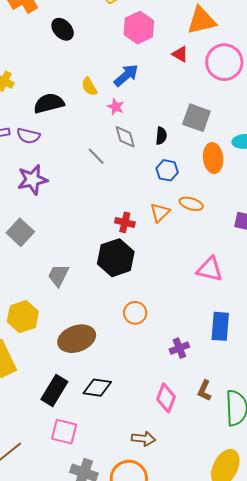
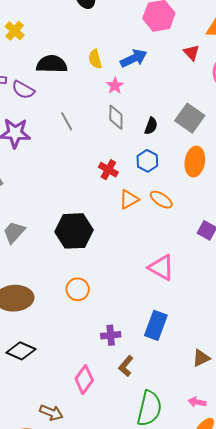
gray line: (96, 156) -> (67, 121), moved
red cross: (125, 222) -> (108, 170), moved
brown L-shape: (204, 391) -> (126, 366), moved

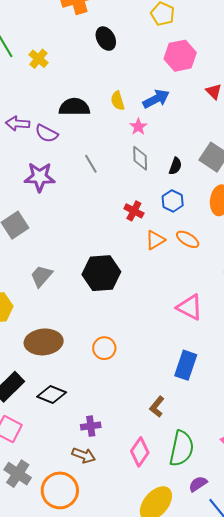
yellow cross: (15, 31) -> (38, 59), moved
orange circle: (78, 289) -> (104, 348), moved
purple cross: (111, 335) -> (91, 426), moved
pink diamond: (84, 380) -> (140, 452), moved

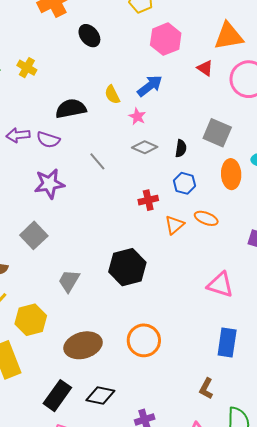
gray diamond: (140, 158) -> (145, 147), turned -55
red cross: (134, 211) -> (148, 200), turned -30
orange circle: (104, 348) -> (144, 340), size x1.4

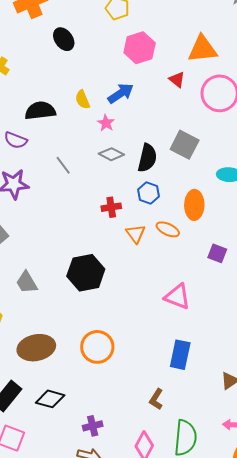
black semicircle: (181, 148) -> (147, 158), size x1.6
orange ellipse: (231, 174) -> (194, 205), moved
orange triangle: (174, 225) -> (136, 234), turned -30
gray trapezoid: (69, 281) -> (27, 282), turned -65

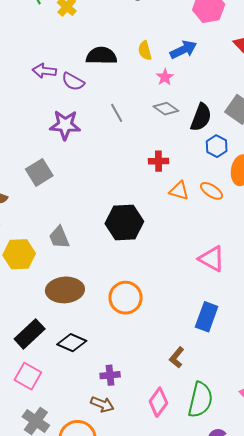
blue hexagon: (149, 193) -> (217, 146), moved
orange triangle: (136, 234) -> (179, 191), turned -45
gray trapezoid: (27, 282) -> (59, 237), moved

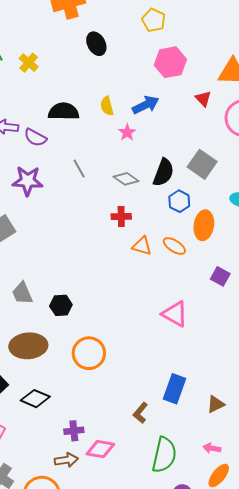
gray diamond: (166, 109) -> (126, 179), moved
black hexagon: (124, 222) -> (61, 305), moved, size x0.6
blue rectangle: (207, 317) -> (174, 389), moved
pink diamond: (158, 402) -> (100, 449), moved, turned 64
brown arrow: (102, 404) -> (66, 460), turned -30

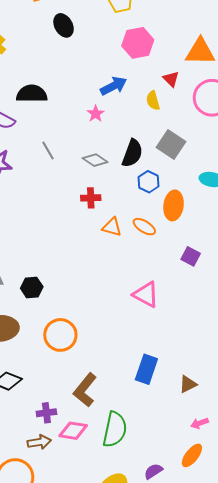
yellow semicircle: (107, 106) -> (153, 101), moved
brown L-shape: (140, 413) -> (85, 390), moved, size x1.6
pink arrow: (212, 448) -> (199, 423), moved, turned -30
green semicircle: (164, 455) -> (115, 429), moved

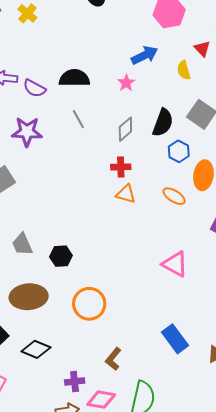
black semicircle: (32, 94) -> (74, 78), moved
gray diamond: (95, 160) -> (125, 129), turned -75
orange triangle: (112, 227) -> (126, 194), moved
blue rectangle: (146, 369) -> (175, 339), turned -56
brown L-shape: (85, 390) -> (113, 359), size x0.7

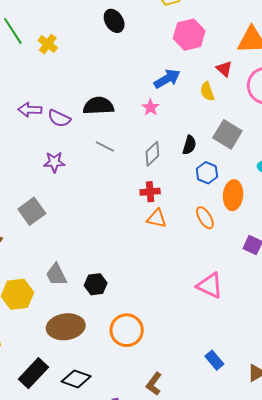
gray line: (78, 119) -> (105, 147), turned -30
black semicircle: (163, 123) -> (189, 145), size x0.7
purple star: (27, 132) -> (54, 162), size x0.7
orange ellipse: (174, 196) -> (205, 218), turned 30
blue rectangle: (175, 339) -> (214, 360), size x0.7

